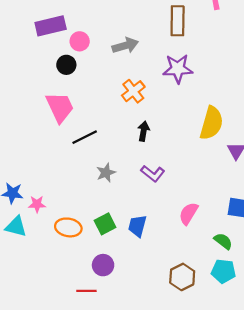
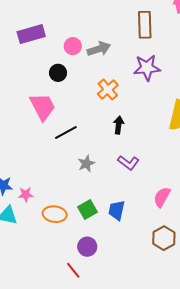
pink circle: (80, 41) -> (73, 46), moved
black circle: (66, 65) -> (58, 73), moved
brown hexagon: (182, 277) -> (164, 238), moved
red line: (86, 291) -> (73, 270), turned 54

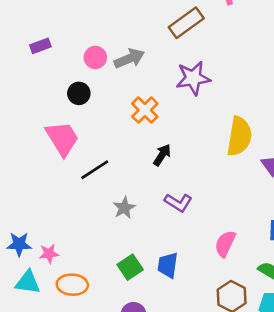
brown rectangle: (145, 25) -> (186, 23), turned 60
purple rectangle: (31, 34) -> (40, 46), size x0.6
black arrow: (119, 125) -> (162, 155), turned 30
orange ellipse: (55, 214) -> (72, 285), moved

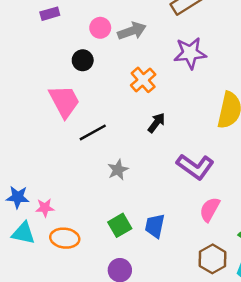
purple L-shape: (178, 202) -> (195, 167), moved, size x1.4

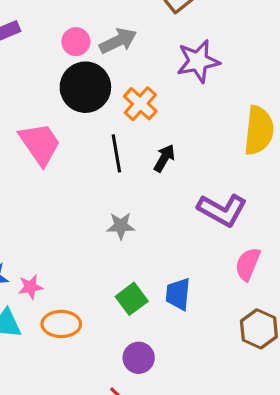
black circle: (83, 60) -> (85, 87), moved, size x1.8
black line: (93, 132) -> (116, 153), moved, turned -64
gray star: (118, 170) -> (121, 226), turned 30

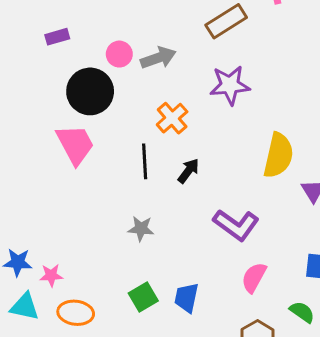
black circle: (85, 87) -> (90, 91), moved

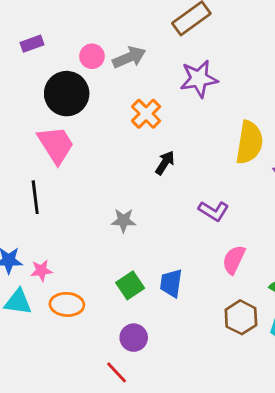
black line: (145, 161) -> (35, 197), moved
purple L-shape: (236, 225) -> (214, 211), size x0.7

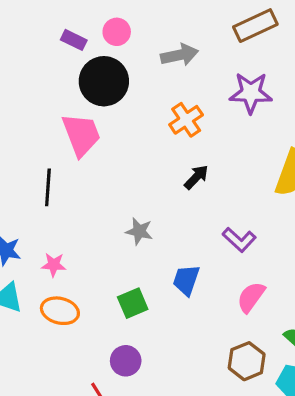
purple rectangle: (32, 44) -> (74, 40), moved, turned 35
pink circle: (92, 56) -> (117, 32), moved
pink star: (41, 271) -> (54, 265), moved
blue trapezoid: (171, 283) -> (186, 280), moved

